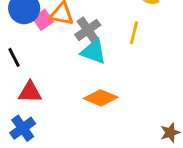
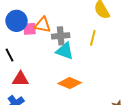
pink square: (43, 20) -> (30, 29), turned 32
gray cross: (88, 30) -> (61, 36), turned 30

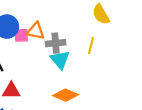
cyan triangle: (65, 51) -> (60, 60), turned 30

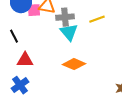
yellow line: (91, 45) -> (97, 19), turned 56

